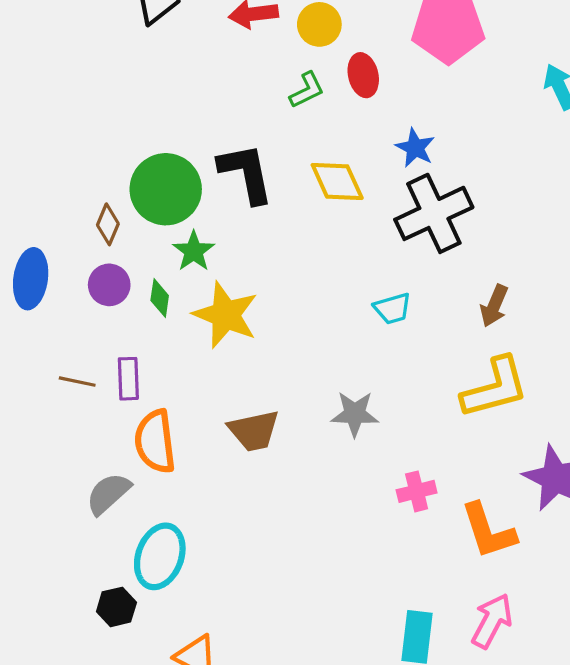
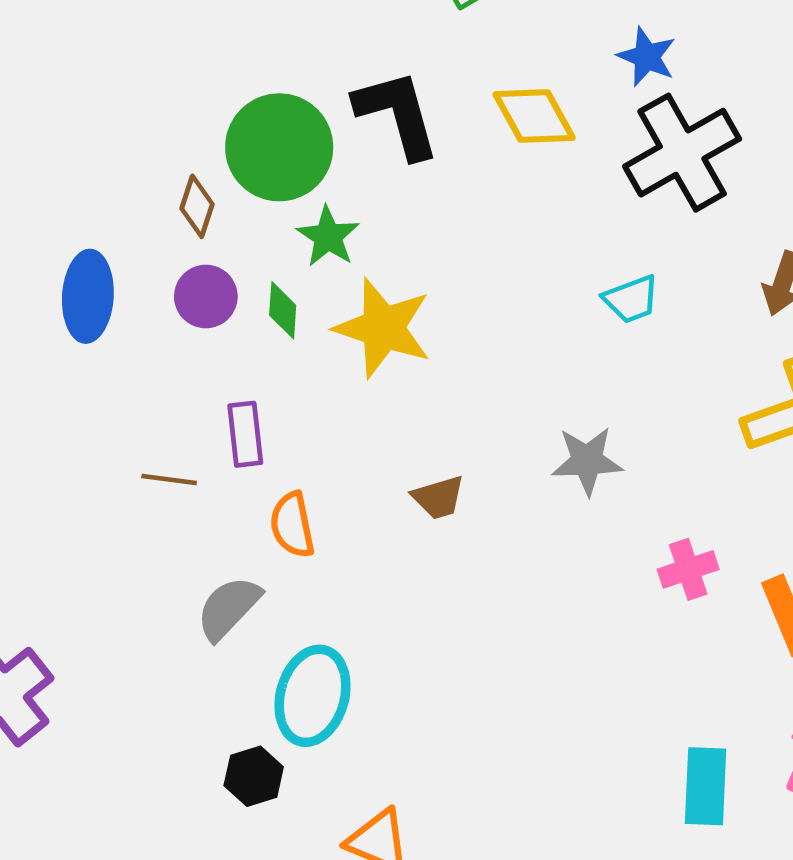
brown line: (77, 382) -> (169, 480), moved
brown trapezoid: (254, 431) -> (438, 497), size x0.7
orange semicircle: (155, 441) -> (292, 525), size x0.7

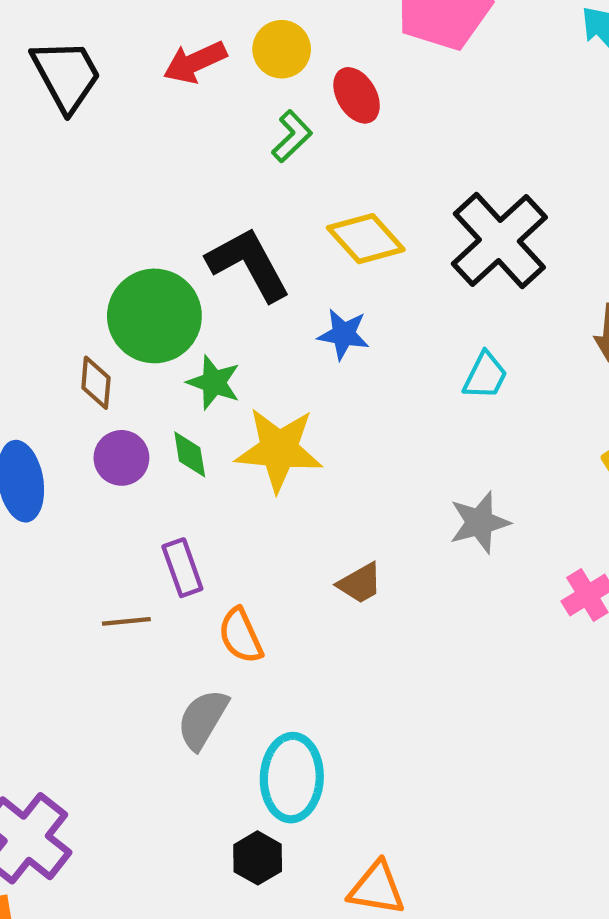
blue star: (647, 57) -> (344, 334), moved
cyan trapezoid: (631, 299) -> (485, 376), turned -30

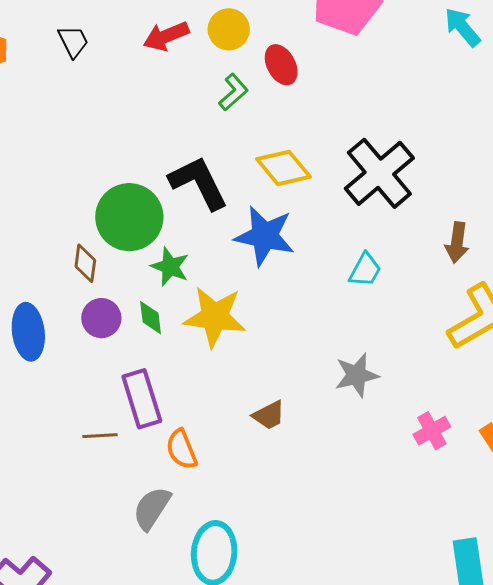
black trapezoid: (66, 75) -> (73, 41), size x0.6
blue star: (344, 334) -> (265, 236), size x1.6
purple rectangle: (182, 568) -> (142, 399), size x1.4

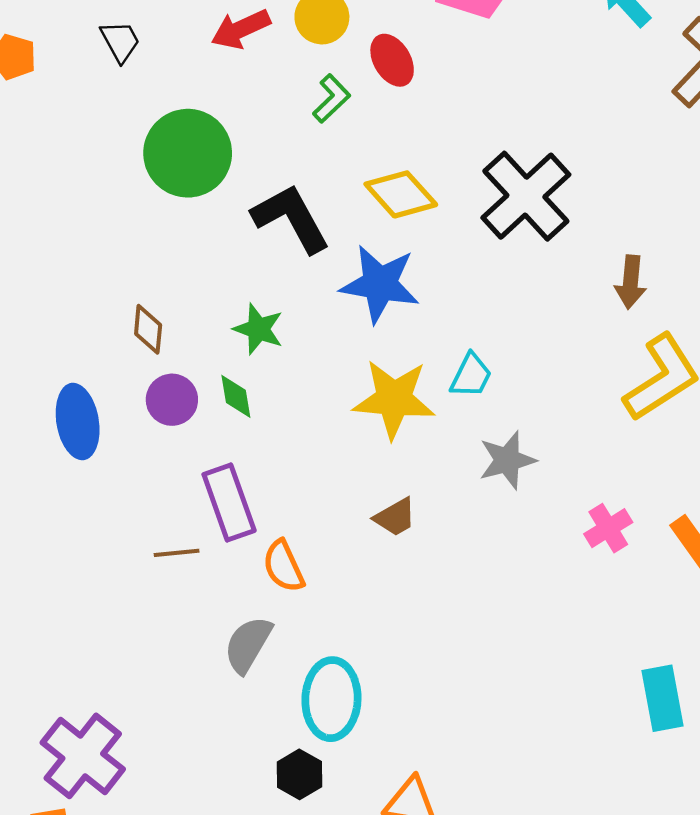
green circle: (129, 217) -> (188, 153), moved
cyan trapezoid: (365, 270) -> (471, 376), moved
yellow star: (215, 317) -> (394, 399), moved

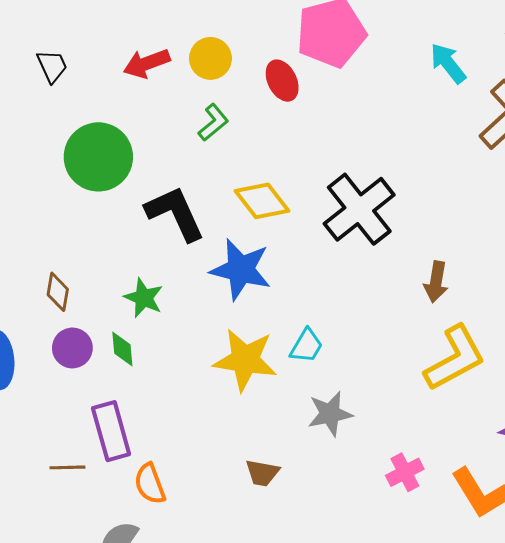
red ellipse: (392, 60) -> (282, 81), moved
brown trapezoid: (395, 517) -> (262, 473), moved, turned 36

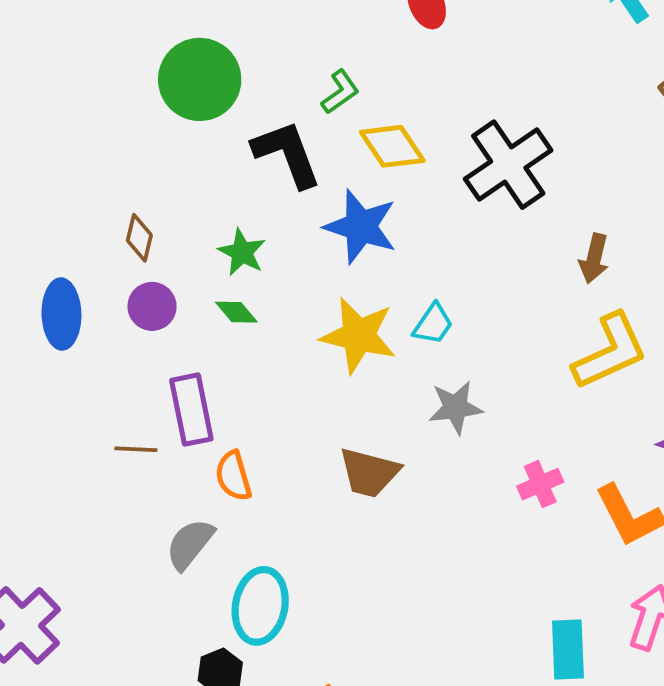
green L-shape: (213, 122) -> (340, 92), moved
green diamond: (122, 349) -> (236, 312), moved, turned -39
brown trapezoid: (262, 473) -> (369, 473), size x1.5

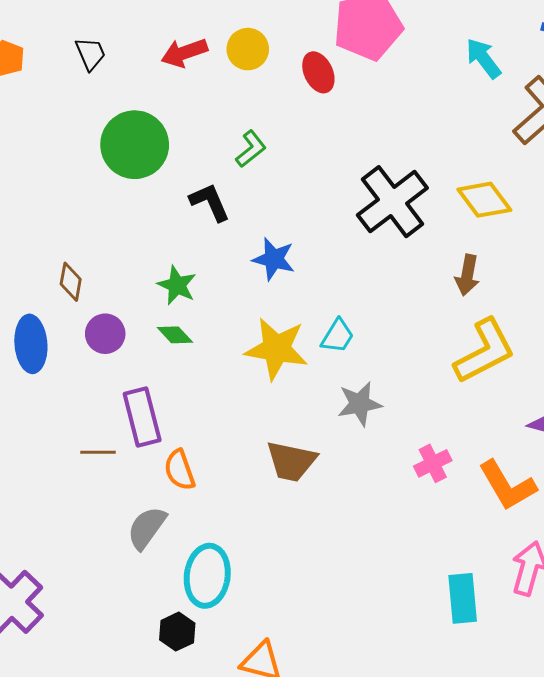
yellow diamond: (392, 146) -> (484, 200), moved
black L-shape: (287, 154) -> (210, 202), size x0.7
blue star: (361, 227) -> (274, 259), size x0.7
brown diamond: (139, 238) -> (71, 282), moved

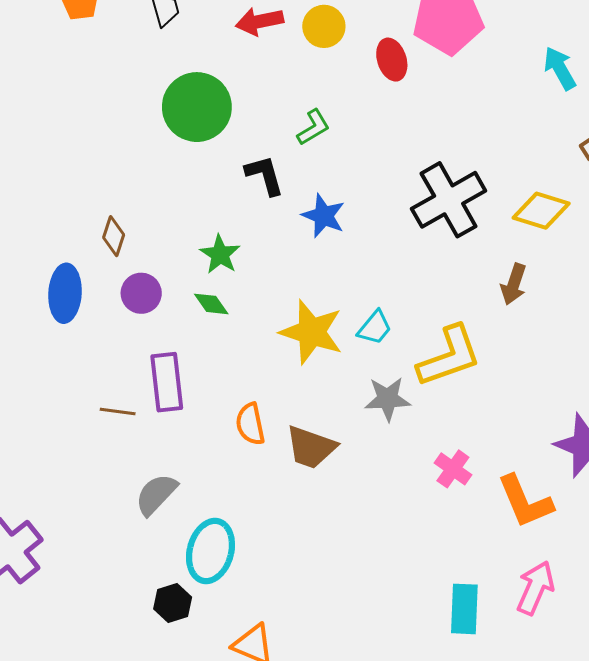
yellow diamond: (484, 200) -> (541, 211), turned -44
blue star: (274, 259) -> (324, 216), moved
yellow L-shape: (485, 351) -> (449, 356), moved
pink cross: (433, 463) -> (453, 469), turned -36
orange semicircle: (180, 470) -> (250, 424), moved

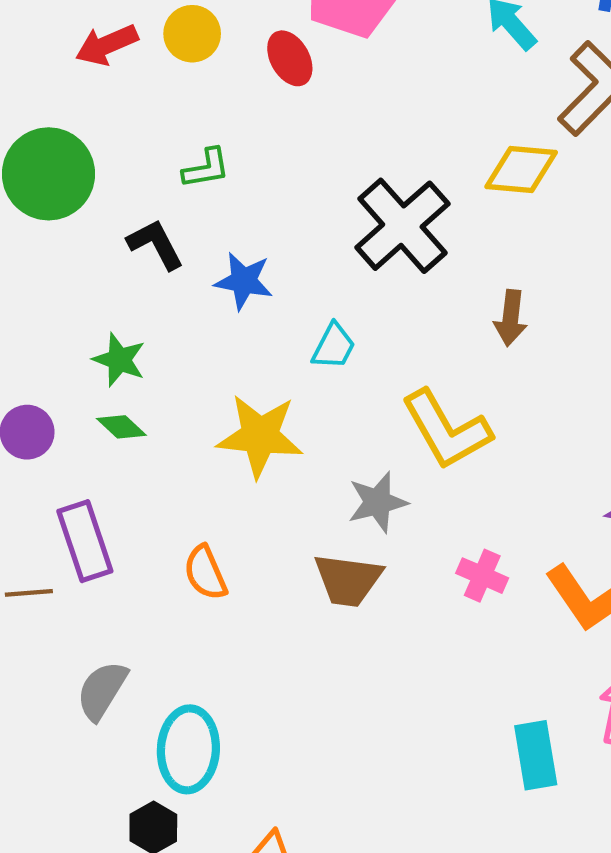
green L-shape: (313, 127) -> (206, 168), turned 33
yellow diamond: (541, 211) -> (521, 170), moved
cyan trapezoid: (375, 328) -> (334, 346), moved
yellow L-shape: (449, 356) -> (446, 430), turned 92
brown trapezoid: (311, 447) -> (348, 580), moved

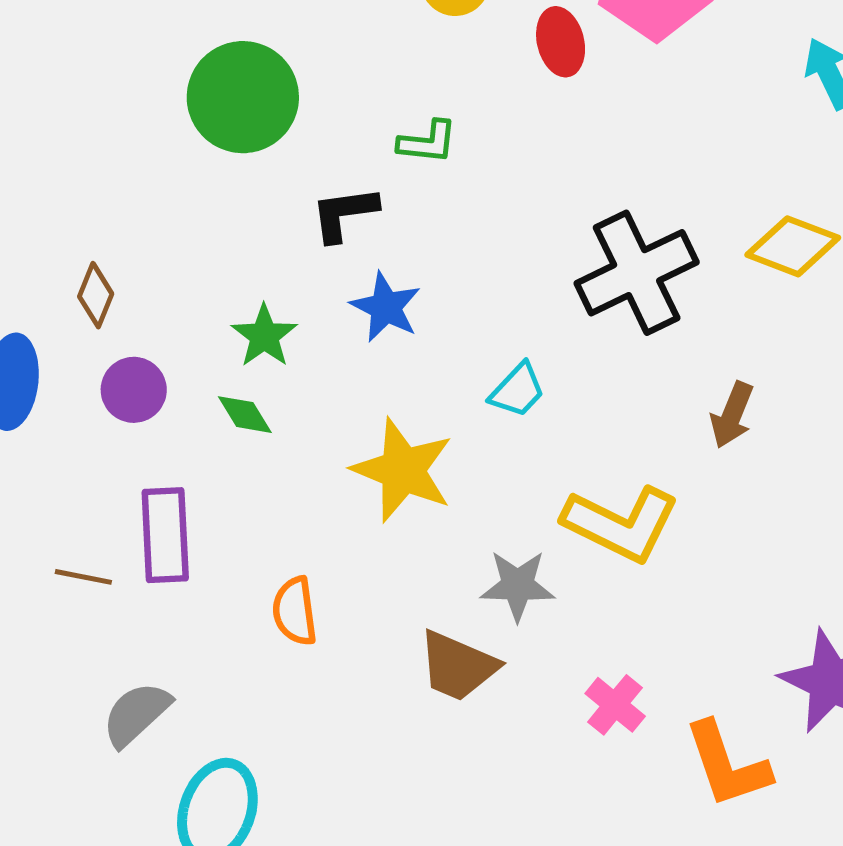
black L-shape: (156, 244) -> (344, 214), turned -86
blue star: (244, 281) -> (386, 307), moved
yellow L-shape: (446, 430) -> (621, 524), turned -50

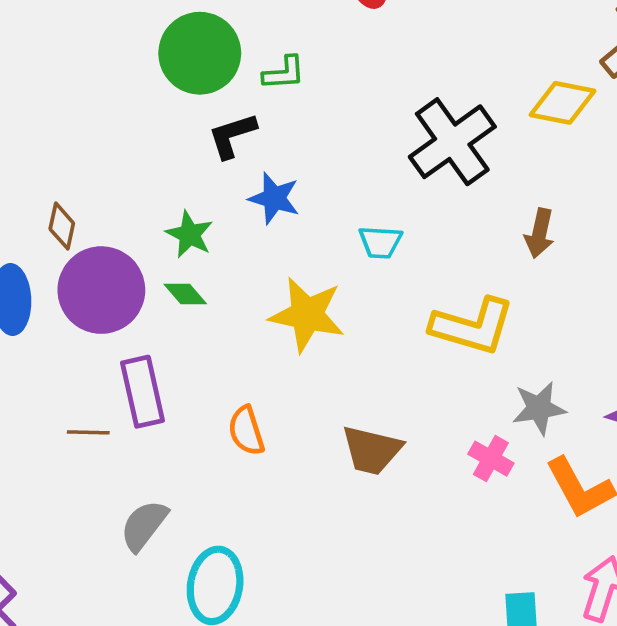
green circle: (243, 97) -> (200, 53), moved
purple circle: (134, 390) -> (101, 290), size x1.8
cyan trapezoid: (517, 390) -> (380, 242), turned 60
gray star: (518, 586) -> (539, 408), moved

